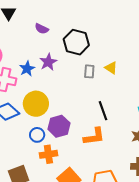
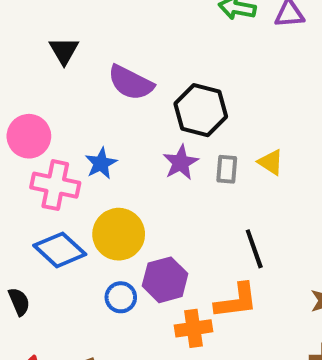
purple semicircle: (42, 29) -> (131, 83), size x1.6
purple star: (48, 62) -> (181, 163), moved
orange cross: (48, 154) -> (193, 328), moved

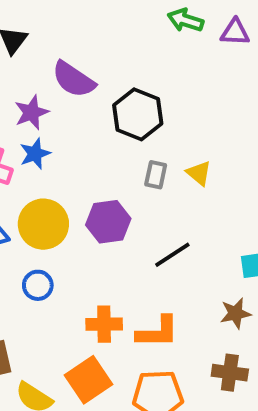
purple star: (181, 163) -> (31, 112), moved
black line: (254, 249) -> (172, 255), turned 69
purple hexagon: (165, 280) -> (108, 222), moved
orange L-shape: (236, 301) -> (157, 332), moved

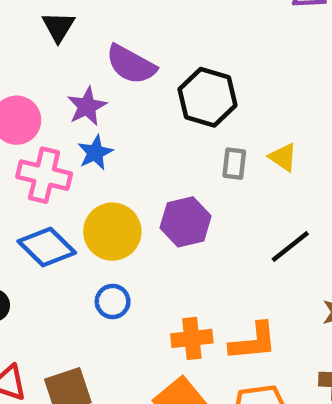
black line: (172, 255) -> (290, 247), moved

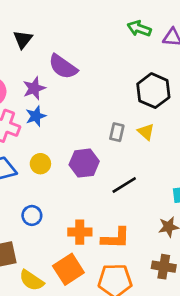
black hexagon: (208, 97) -> (153, 91), moved
yellow circle: (112, 232) -> (40, 164), size x0.6
black line: (290, 247) -> (124, 185), moved
blue circle: (113, 302) -> (32, 215), moved

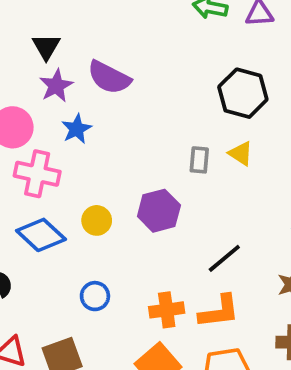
purple star: (34, 88) -> (56, 86), moved
blue star: (36, 116) -> (77, 129), moved
black line: (124, 185) -> (224, 258), moved

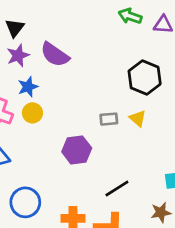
gray rectangle: (199, 160) -> (109, 119), turned 72
yellow circle: (97, 220) -> (32, 113), moved
blue circle: (95, 296) -> (25, 202), size x1.5

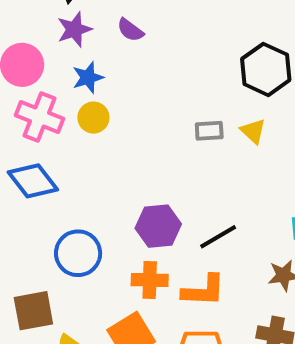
purple semicircle: (55, 55) -> (130, 30), size x0.6
purple hexagon: (77, 150) -> (158, 226), moved

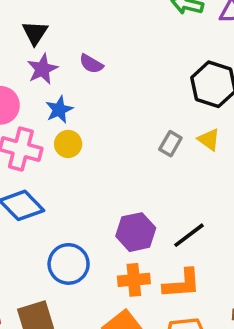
gray rectangle: (209, 131) -> (170, 144), turned -50

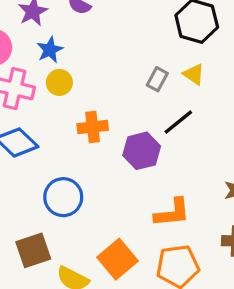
purple hexagon: (136, 232) -> (142, 151), moved
black line: (189, 235) -> (178, 122), moved
orange cross: (134, 280) -> (93, 127), moved

